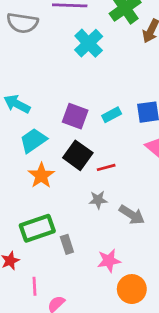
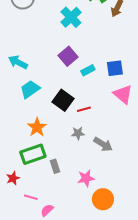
purple square: (75, 116) -> (68, 56), moved, turned 30
orange star: (41, 176) -> (37, 127), moved
pink line: (35, 286) -> (31, 197), turned -72

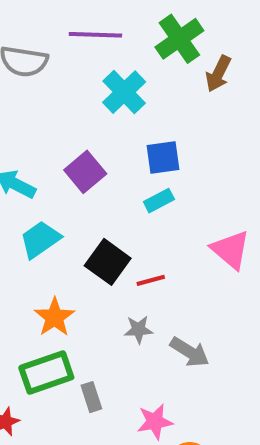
purple square: (68, 56) -> (85, 172), moved
blue square: (115, 68) -> (163, 158), moved

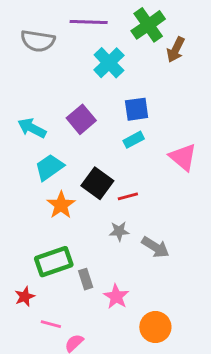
pink triangle: (231, 250) -> (183, 157), moved
orange star: (55, 317) -> (61, 205), moved
pink star: (155, 422) -> (116, 297), moved, turned -30

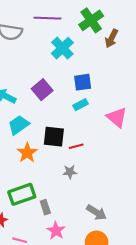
black square: (97, 183) -> (54, 137), turned -30
gray arrow: (155, 247) -> (97, 212), moved
pink star: (116, 297) -> (56, 231), moved

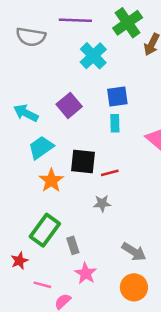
cyan rectangle: (81, 105) -> (115, 123), turned -64
green rectangle: (22, 194) -> (45, 230), turned -35

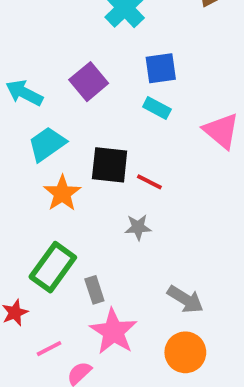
cyan rectangle: (115, 123) -> (157, 108), turned -60
red line: (110, 173) -> (149, 182), turned 42
pink star: (86, 273) -> (113, 332), size x1.4
pink line: (42, 285) -> (49, 349), turned -42

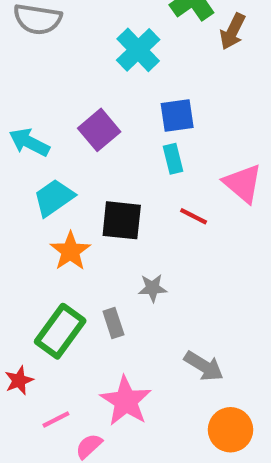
cyan rectangle: (157, 108) -> (173, 159), turned 48
red line: (149, 182) -> (194, 216), moved
gray rectangle: (94, 290) -> (113, 323), moved
orange circle: (185, 352) -> (231, 430), moved

